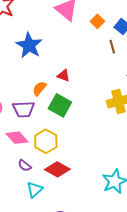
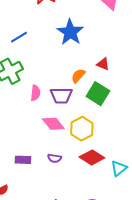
purple semicircle: (25, 165) -> (55, 158), moved, turned -32
cyan triangle: (35, 189) -> (119, 168), moved

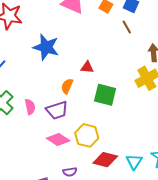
pink semicircle: (35, 93) -> (30, 107), moved
green square: (98, 94) -> (105, 95), moved

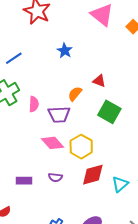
blue star: (46, 47) -> (65, 51), size x0.6
red diamond: (105, 160) -> (93, 175), turned -45

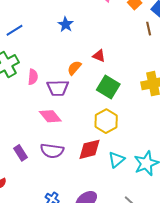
yellow hexagon: (81, 147) -> (106, 121), moved
purple semicircle: (55, 177) -> (52, 151), size x1.6
purple rectangle: (24, 181) -> (21, 153), turned 56

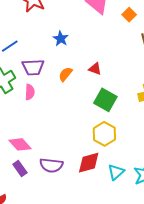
orange semicircle: (74, 68) -> (65, 74), moved
purple trapezoid: (58, 88) -> (33, 67), moved
pink diamond: (50, 116) -> (20, 144), moved

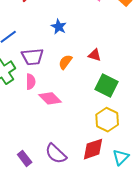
pink diamond: (20, 144) -> (50, 98), moved
purple semicircle: (51, 165) -> (56, 154), turned 40

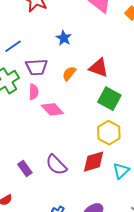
red triangle: (95, 55) -> (99, 68), size x1.5

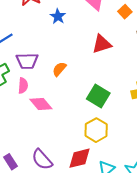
blue star: (64, 38) -> (58, 16), moved
red triangle: (99, 68) -> (102, 44), moved, turned -40

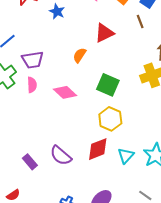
orange semicircle: (59, 69) -> (80, 55), moved
pink diamond: (41, 104) -> (65, 92), moved

